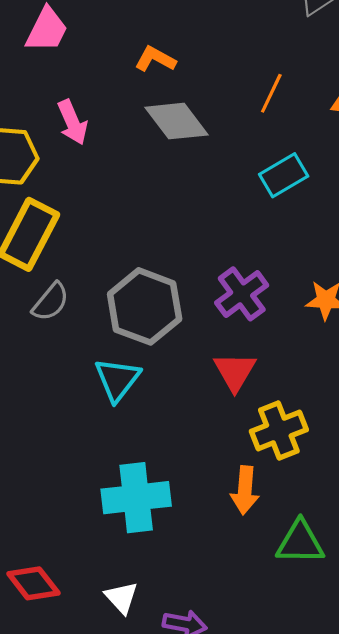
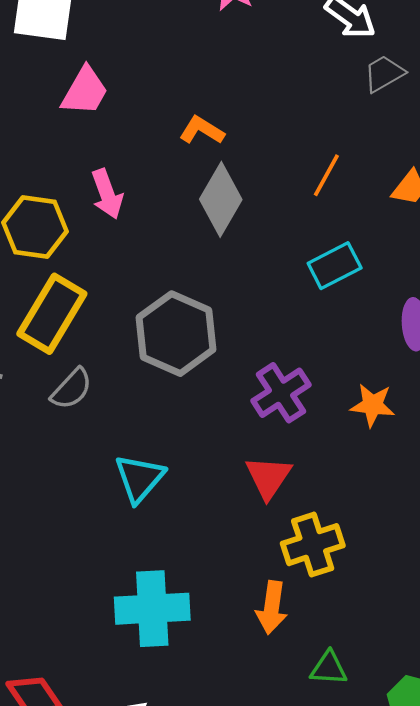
gray diamond: (176, 121) -> (221, 199), turned 64
gray hexagon: (145, 306) -> (176, 334), moved
green triangle: (300, 542) -> (329, 668), size x0.7

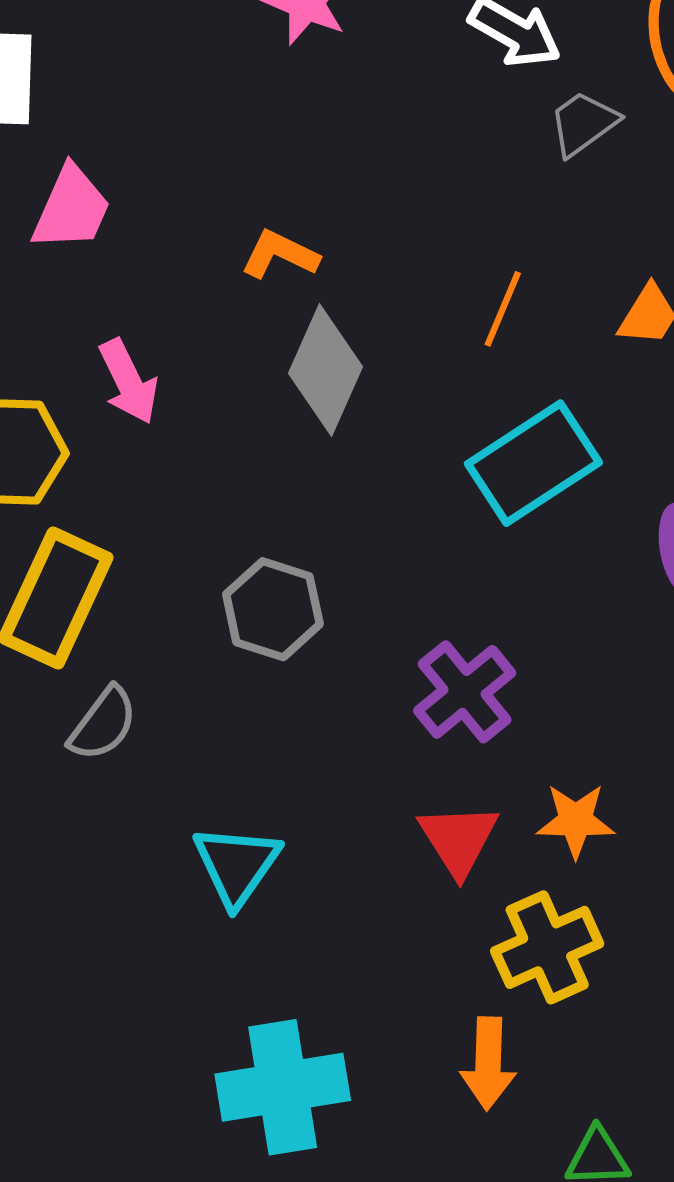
cyan rectangle: (335, 266) -> (533, 463), size x1.4
gray hexagon: (176, 334) -> (273, 609), size x0.7
orange star: (373, 405) -> (576, 821), moved

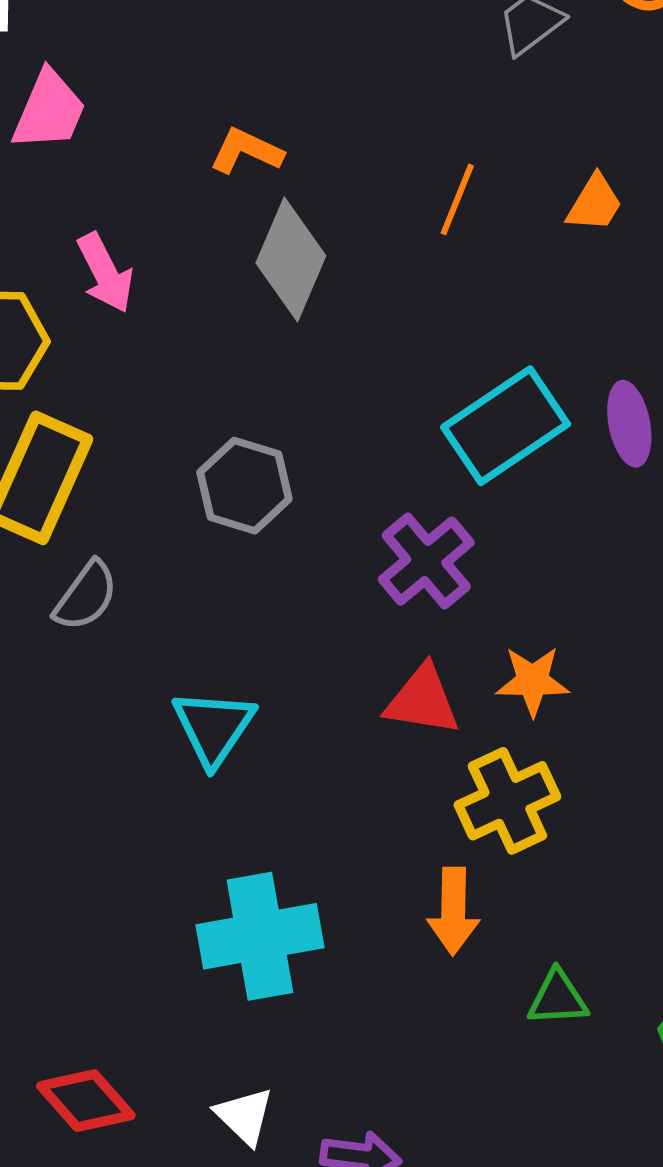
cyan rectangle: (533, 463) -> (506, 426), moved
red triangle: (458, 839) -> (422, 700), turned -48

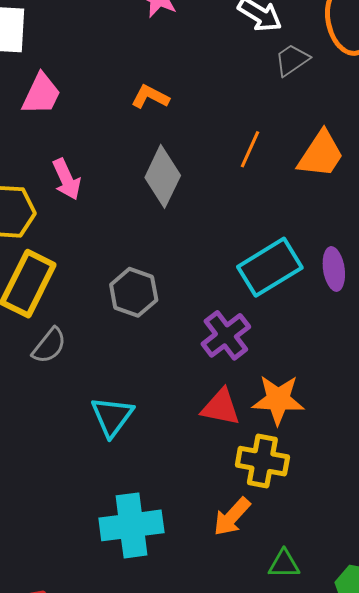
orange L-shape: (246, 151) -> (150, 97), moved
orange trapezoid: (595, 203) -> (321, 154), size x1.6
orange star: (533, 681) -> (278, 400), size x1.4
yellow cross: (507, 801) -> (262, 461), turned 33
orange arrow: (453, 911) -> (232, 517), turned 39

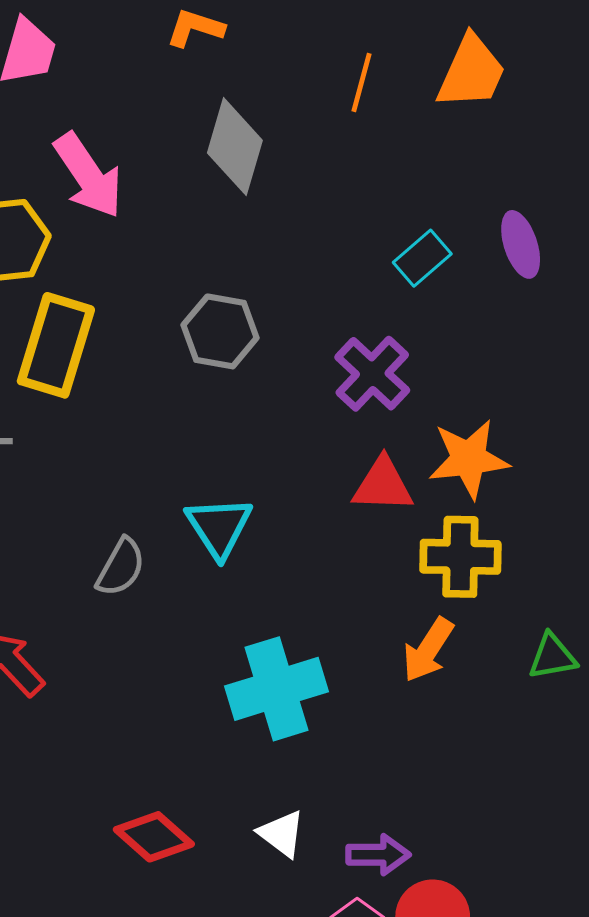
pink arrow: (67, 179) -> (88, 176), size x1.4
cyan rectangle: (270, 267) -> (422, 258), size x0.6
gray semicircle: (49, 346) -> (121, 567), moved
green triangle: (284, 564) -> (552, 657), moved

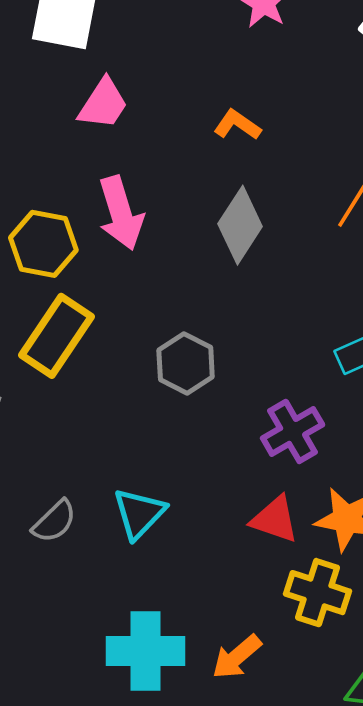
orange arrow: (428, 650) -> (237, 657), moved

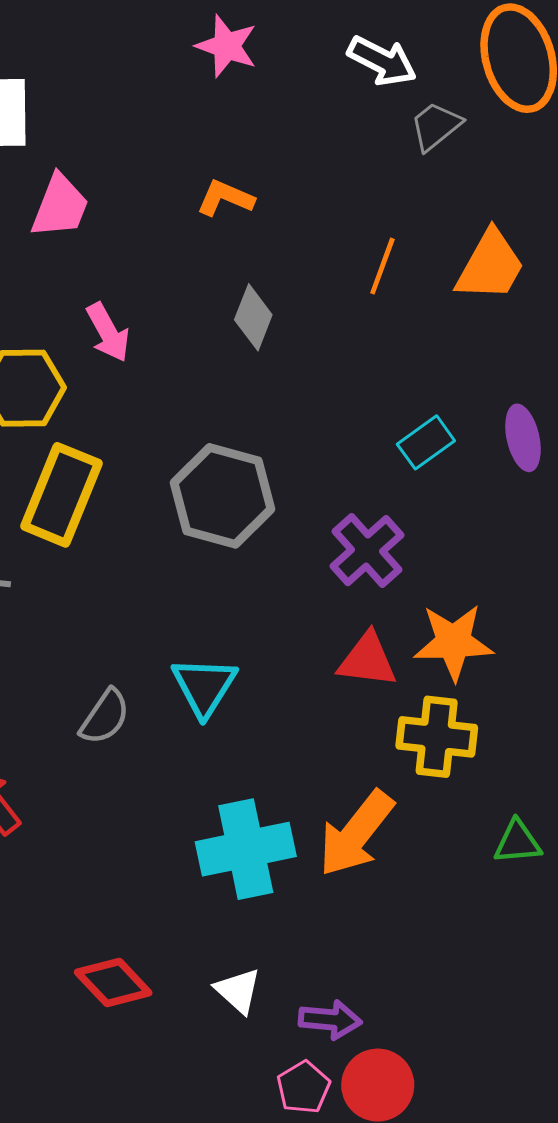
pink arrow: (121, 213) -> (108, 332), size x0.7
gray diamond: (240, 225) -> (253, 317), size x0.7
gray hexagon: (186, 363) -> (223, 496), size x1.4
orange arrow: (237, 657) -> (356, 834), size x1.4

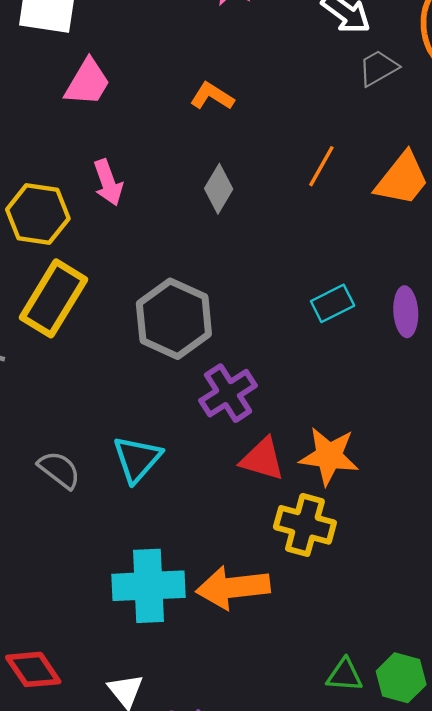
purple cross: (367, 551) -> (228, 393), moved
gray semicircle: (105, 717) -> (59, 470), turned -96
orange arrow: (356, 834) -> (233, 587), turned 36
green triangle: (517, 842) -> (345, 675), moved

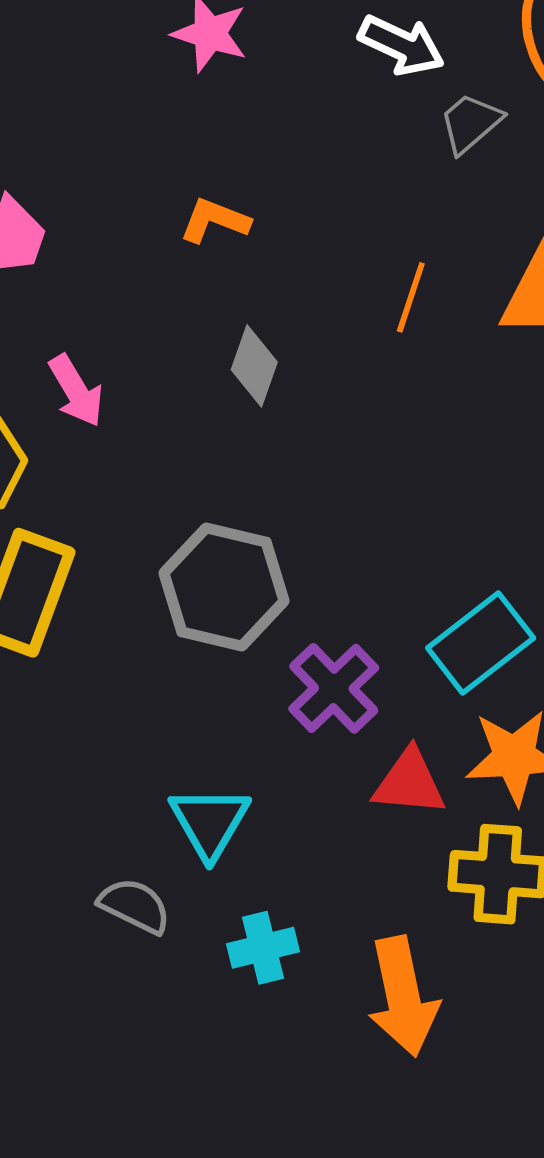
cyan rectangle: (333, 303) -> (481, 643), moved, size x1.5
gray semicircle: (59, 470) -> (135, 906), moved
cyan cross: (148, 586) -> (263, 948), moved, size x0.6
orange arrow: (233, 587) -> (403, 997), turned -84

